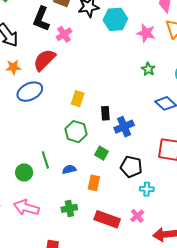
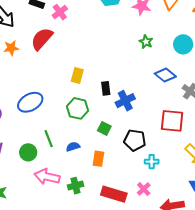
blue ellipse: (30, 92) -> (30, 102), moved
pink arrow: (26, 208) -> (47, 177), moved

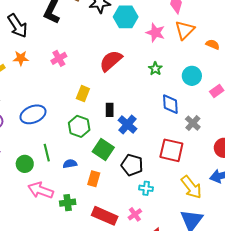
pink cross: (60, 12) -> (59, 58), moved
red semicircle: (42, 39) -> (111, 61), moved
blue diamond: (165, 75) -> (170, 104), turned 40
blue cross: (125, 101) -> (127, 124), turned -30
green square: (104, 128) -> (103, 150), size x1.5

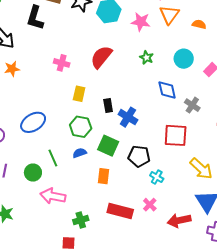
pink cross: (59, 58) -> (62, 63), moved, turned -35
blue semicircle: (70, 164) -> (80, 153), moved
cyan cross: (146, 188) -> (157, 177), turned 32
green cross: (68, 203) -> (81, 220), moved

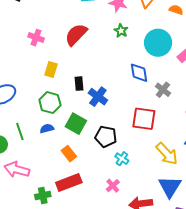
green star: (146, 57) -> (121, 31), moved
cyan circle: (184, 59) -> (158, 43), size x1.4
orange rectangle: (103, 176) -> (69, 154), turned -49
red rectangle: (120, 211) -> (69, 183), moved, turned -40

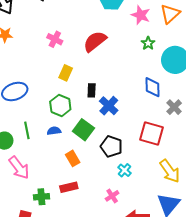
green star: (121, 31) -> (148, 43), moved
pink arrow: (17, 169) -> (19, 168), turned -150
red rectangle: (69, 183) -> (69, 187), size x0.7

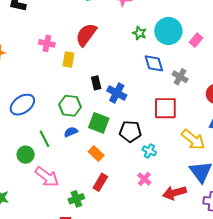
green star: (148, 43) -> (139, 33), moved
yellow rectangle: (66, 73) -> (68, 60), moved
red rectangle: (69, 187) -> (100, 182), turned -30

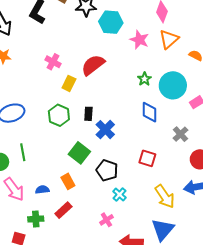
gray cross: (180, 77) -> (180, 134), moved
green hexagon: (70, 106) -> (59, 115), moved
red square: (165, 108) -> (147, 158), size x0.7
blue semicircle: (71, 132) -> (42, 190), moved

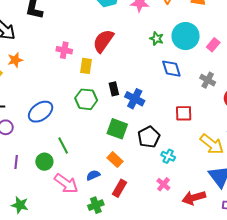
black pentagon: (107, 170) -> (149, 137), turned -30

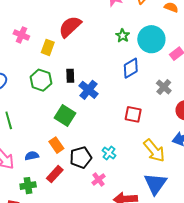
pink cross: (64, 50) -> (21, 35), moved
blue diamond: (171, 69) -> (131, 68), turned 65
black pentagon: (149, 137) -> (81, 157), moved

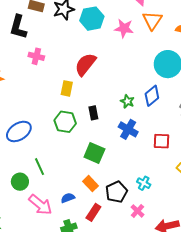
pink cross: (21, 35) -> (36, 56), moved
green star: (123, 36) -> (127, 101), moved
blue cross: (88, 90) -> (128, 129), moved

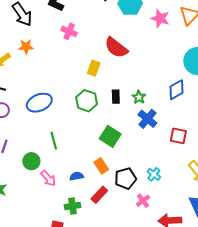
red semicircle: (85, 64) -> (116, 48), turned -100
green star: (127, 101) -> (139, 97), moved
green circle: (20, 182) -> (31, 161), moved
pink arrow: (40, 205) -> (48, 178), size x0.7

